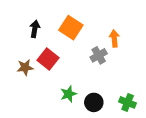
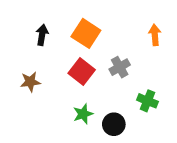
orange arrow: (114, 39) -> (155, 35), moved
red square: (48, 59) -> (82, 72), moved
green cross: (128, 102) -> (147, 101), moved

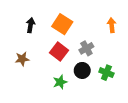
black circle: (114, 124) -> (82, 70), moved

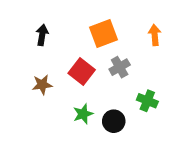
orange square: (62, 24) -> (104, 34), moved, turned 36
brown star: (22, 59) -> (42, 85), moved
black circle: (82, 70) -> (114, 121), moved

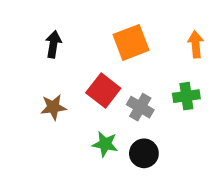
gray cross: (120, 67) -> (140, 107), moved, turned -30
green cross: (147, 101) -> (186, 96), moved, turned -30
green star: (83, 114) -> (105, 144), turned 30

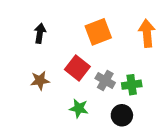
orange arrow: (196, 44) -> (147, 33), size x1.4
green cross: (186, 96) -> (132, 85), moved
black circle: (144, 153) -> (122, 115), moved

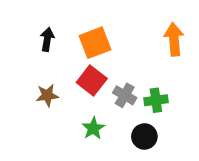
orange square: (98, 32) -> (95, 43), moved
green star: (79, 108) -> (93, 128), turned 30

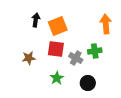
black arrow: (47, 39) -> (36, 20), moved
red square: (92, 80) -> (56, 49), turned -30
green cross: (156, 100) -> (95, 51), moved

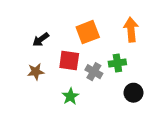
black arrow: (36, 20) -> (41, 39), moved, turned -136
orange square: (58, 26) -> (88, 32), moved
black circle: (88, 83) -> (133, 93), moved

